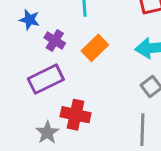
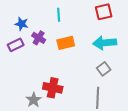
orange rectangle: (95, 48) -> (66, 43), turned 30
purple rectangle: (46, 79) -> (16, 45), moved, size x0.7

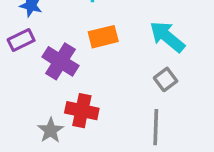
purple cross: (39, 38) -> (60, 61), moved, size x1.5
cyan arrow: (105, 43) -> (167, 37), turned 45

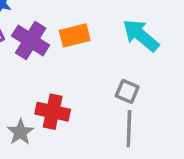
purple cross: (60, 61) -> (31, 41), moved
gray square: (166, 79) -> (127, 91), moved, turned -30

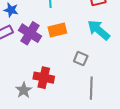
gray square: (127, 91) -> (81, 59), moved

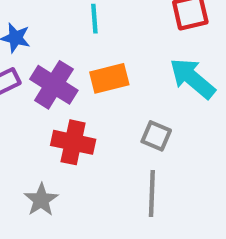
red cross: (44, 78) -> (73, 142), moved
gray line: (91, 88) -> (152, 193), moved

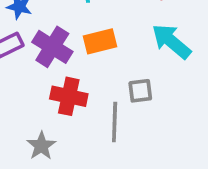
gray square: (156, 136) -> (140, 91), turned -30
gray line: (152, 193) -> (115, 122), moved

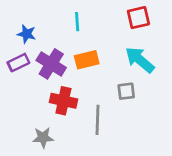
gray square: (140, 91) -> (126, 91), moved
gray star: (41, 146) -> (43, 138), turned 30

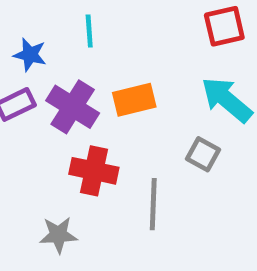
cyan line: (77, 22) -> (89, 31), moved
gray square: (126, 91) -> (203, 154), turned 36

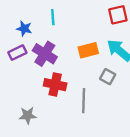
orange rectangle: (134, 100) -> (88, 50), moved
gray star: (58, 235) -> (28, 115), moved

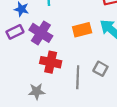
gray square: (108, 77) -> (100, 69), moved
gray star: (28, 115) -> (37, 91), moved

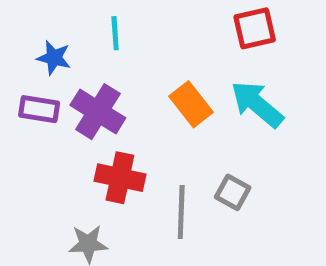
orange rectangle: (82, 30) -> (191, 104), turned 66
purple rectangle: (15, 32) -> (39, 109), turned 35

